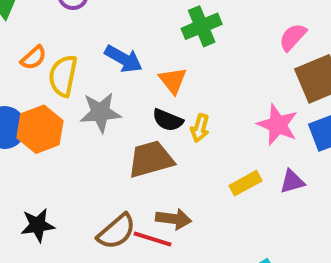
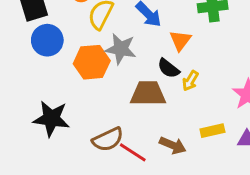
orange hexagon: (40, 129) -> (92, 62), moved
brown arrow: (174, 219) -> (173, 145), moved
black star: (38, 225) -> (51, 119), size x1.4

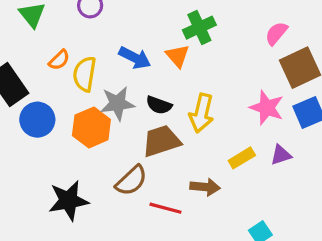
orange triangle: (180, 40) -> (177, 56), moved
black semicircle: (168, 68) -> (159, 105), moved
yellow arrow: (190, 81) -> (202, 113), size x1.6
brown semicircle: (108, 140) -> (131, 181), moved

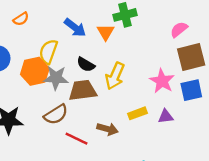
yellow semicircle: (85, 74) -> (48, 52), moved
gray star: (117, 103) -> (56, 78), moved

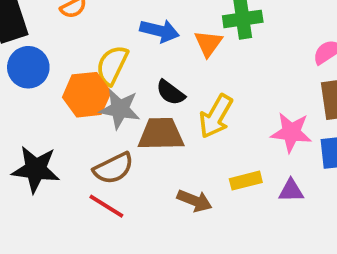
blue arrow: (75, 28) -> (160, 31), turned -30
pink star: (162, 81) -> (291, 132), turned -30
red line: (76, 139) -> (106, 206), moved

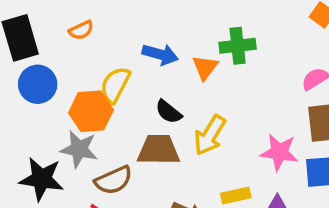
gray star: (120, 109) -> (79, 149), moved

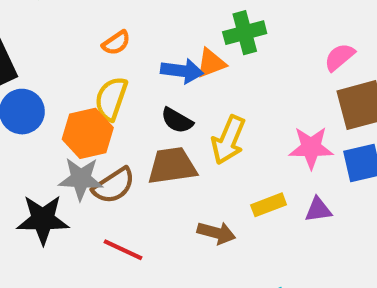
orange semicircle: (81, 30) -> (116, 43), moved
blue arrow: (160, 54) -> (182, 71), moved
orange triangle: (205, 67) -> (211, 63), turned 40
brown semicircle: (114, 180) -> (114, 186), moved

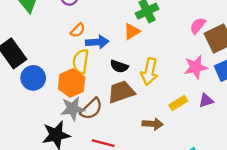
pink semicircle: (339, 57) -> (198, 26), moved
blue arrow: (182, 71) -> (97, 42), moved

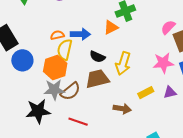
orange semicircle: (78, 30) -> (57, 35), moved, turned -152

